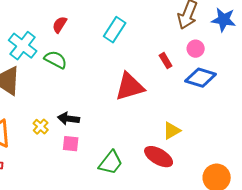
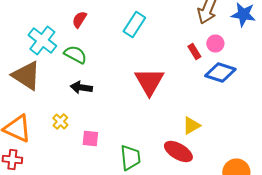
red rectangle: (166, 61) -> (194, 52), moved
red triangle: (130, 87) -> (149, 82), turned -44
black arrow: (69, 119) -> (81, 88), moved
green trapezoid: (111, 163) -> (130, 158), turned -44

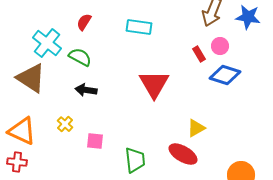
cyan rectangle: (134, 24) -> (139, 27), turned 65

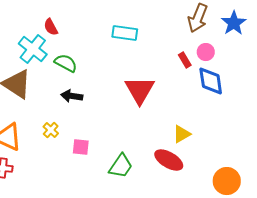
blue star: (248, 17) -> (234, 23), turned 30
red semicircle: (84, 22) -> (51, 27), moved, turned -60
blue diamond: (225, 75) -> (211, 81), turned 64
green trapezoid: (135, 160) -> (121, 166), turned 40

